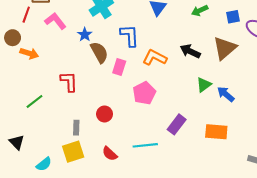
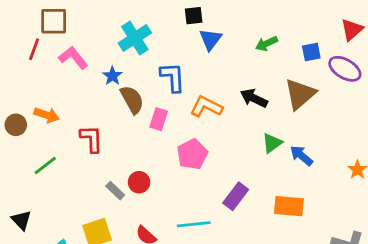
brown circle: (13, 38) -> (16, 125), moved
orange arrow: (29, 53) -> (47, 115), moved
gray rectangle: (76, 128) -> (115, 191), moved, turned -48

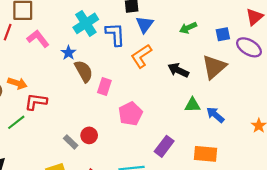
blue L-shape: (173, 77) -> (115, 34), moved
orange L-shape: (206, 107) -> (141, 56), moved, turned -60
red L-shape: (91, 139) -> (36, 102), moved, turned -80
green triangle: (272, 143) -> (192, 105), turned 35

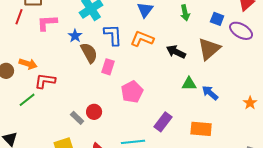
green arrow: (188, 28) -> (185, 13), turned -77
blue L-shape: (115, 34) -> (113, 35), moved
blue square: (223, 34) -> (217, 19), turned 32
pink L-shape: (38, 39) -> (47, 23), turned -55
orange L-shape: (141, 56) -> (142, 39), turned 55

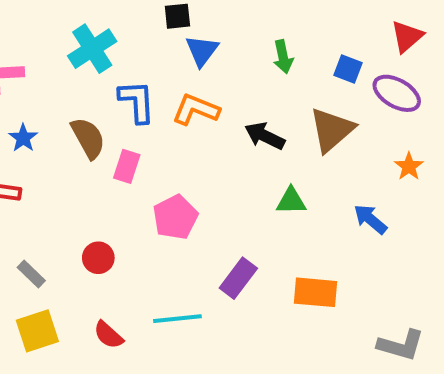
blue star: (75, 36) -> (23, 138), moved
blue arrow: (210, 93) -> (370, 219), moved
orange star: (250, 103) -> (409, 166), moved
gray rectangle: (77, 118) -> (31, 274), moved

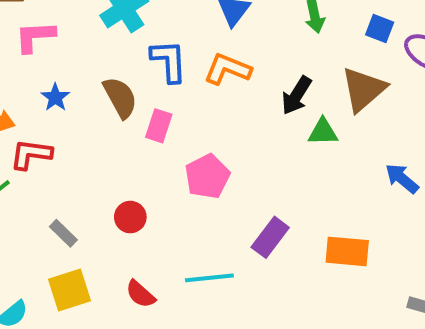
black arrow: (265, 136) -> (297, 95), turned -84
green triangle: (291, 201) -> (323, 132), moved

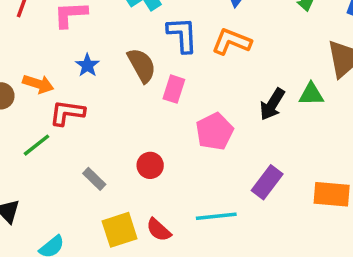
black arrow: (297, 95) -> (272, 104), moved
yellow square: (69, 290) -> (120, 230), moved

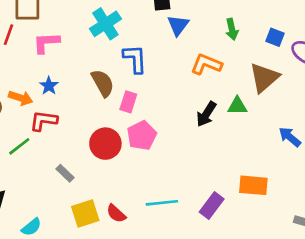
orange L-shape: (232, 42) -> (206, 64), moved
blue star: (87, 65) -> (49, 86), moved
pink pentagon: (215, 131) -> (142, 136), moved
red circle: (150, 165) -> (105, 144), moved, size x1.5
purple rectangle: (267, 182) -> (212, 205), moved

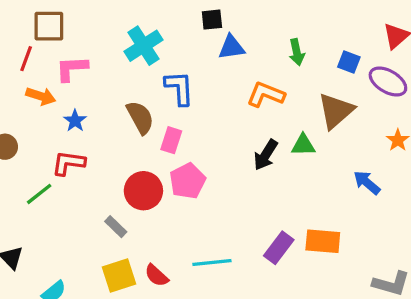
blue triangle: (178, 25) -> (231, 47), turned 45
orange arrow: (21, 98) -> (41, 96), moved
gray rectangle: (65, 173) -> (116, 227), moved
purple rectangle: (212, 205) -> (279, 248), moved

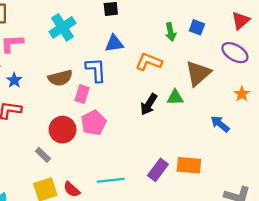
blue triangle: (231, 47) -> (114, 43), moved
blue square: (349, 62) -> (197, 27), moved
blue L-shape: (179, 88) -> (96, 70), moved
brown semicircle: (140, 117) -> (60, 78), turned 105

